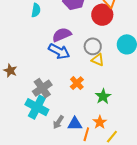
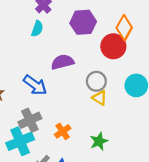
blue arrow: (59, 51) -> (35, 85), moved
orange cross: (77, 83) -> (63, 131), moved
cyan cross: (37, 107) -> (20, 141), turned 30

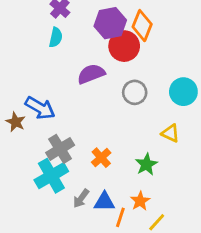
orange diamond: (124, 28) -> (142, 26), moved
red circle: (113, 46) -> (124, 46), moved
blue arrow: (35, 85) -> (40, 108), moved
yellow triangle: (100, 98) -> (170, 133), moved

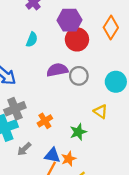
orange diamond: (142, 26) -> (111, 27), moved
cyan semicircle: (56, 37) -> (32, 40), moved
purple semicircle: (91, 74) -> (57, 70), moved
blue triangle: (104, 202) -> (52, 155), moved

